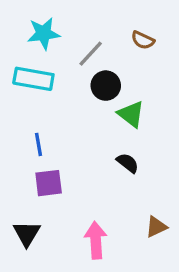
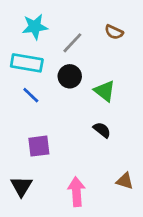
black circle: (106, 86) -> (70, 76), moved
blue line: (39, 144) -> (31, 95), moved, turned -36
brown triangle: (156, 227) -> (125, 181), turned 42

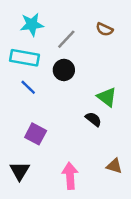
green triangle: (105, 91) -> (107, 97), moved
purple square: (39, 146) -> (36, 134), turned 35

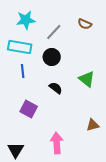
blue line: (28, 87) -> (23, 71), turned 40
black semicircle: (93, 119) -> (56, 88), moved
brown triangle: (114, 166) -> (93, 125), moved, turned -32
black triangle: (20, 171) -> (16, 150), moved

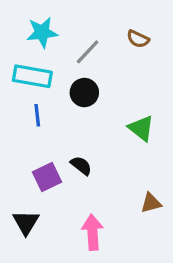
black semicircle: (56, 88) -> (81, 166), moved
purple square: (29, 109) -> (47, 177), turned 36
black triangle: (16, 150) -> (26, 222), moved

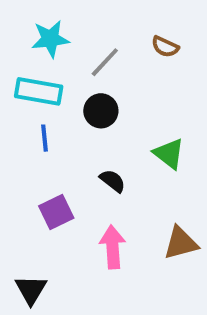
black semicircle: (81, 166) -> (113, 181), moved
brown triangle: (151, 203) -> (181, 243), size x1.4
black triangle: (26, 222) -> (31, 290), moved
pink arrow: (92, 232) -> (113, 247), moved

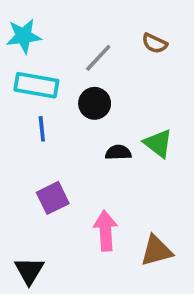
cyan star: (50, 39) -> (24, 36), moved
black semicircle: (113, 181) -> (118, 152), moved, turned -40
brown triangle: (181, 243) -> (156, 251), moved

